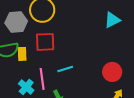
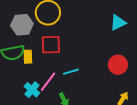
red circle: (112, 72) -> (118, 65), moved
pink line: (42, 79) -> (48, 82), turned 45

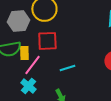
pink line: (48, 82) -> (32, 65), moved

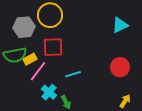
yellow rectangle: (24, 53) -> (30, 59), turned 64
cyan cross: (28, 86) -> (49, 92), moved

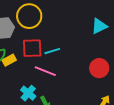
pink line: (38, 71) -> (45, 71), moved, turned 75
cyan line: (73, 74) -> (52, 51), moved

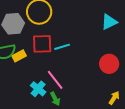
pink line: (45, 71) -> (55, 80), moved, turned 30

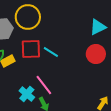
cyan line: (62, 47) -> (51, 52), turned 49
red circle: (109, 64) -> (96, 54), moved

